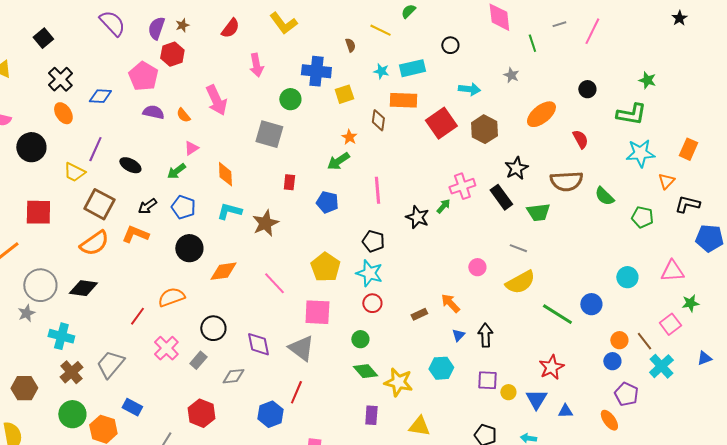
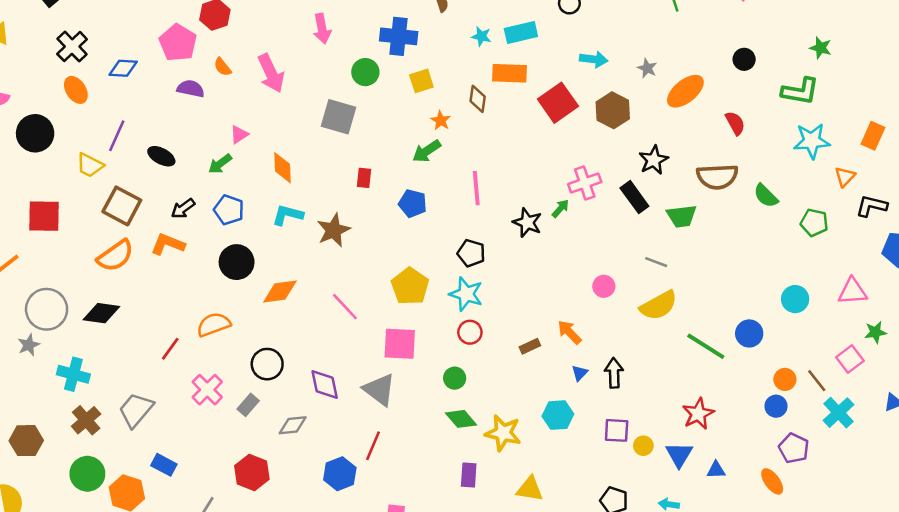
gray star: (511, 75) -> (647, 68), moved
yellow square: (344, 94) -> (421, 81), moved
orange semicircle: (183, 115) -> (223, 67), moved

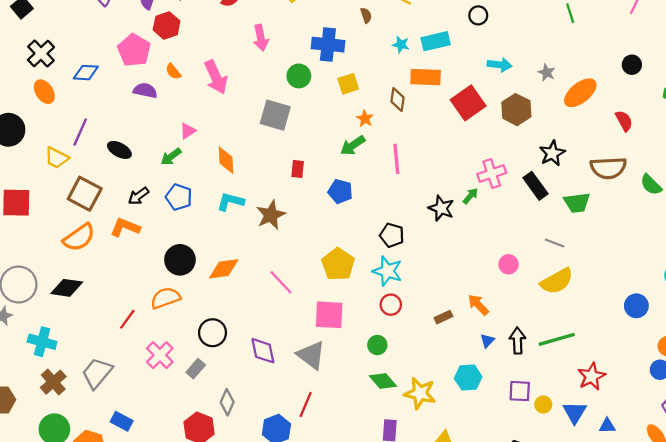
pink line: (476, 188) -> (396, 159), moved
black circle: (237, 262) -> (180, 260), moved
green line: (706, 346) -> (557, 339), moved, turned -48
gray diamond: (293, 425) -> (227, 402), moved, turned -60

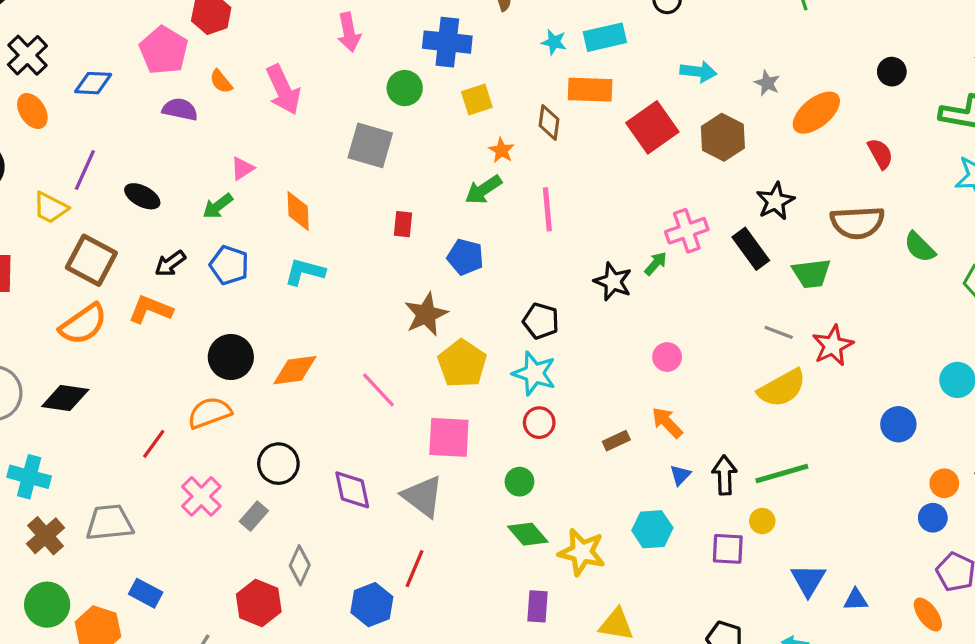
brown star: (271, 215) -> (426, 314), moved
pink circle: (509, 264) -> (667, 357), moved
gray trapezoid: (97, 373) -> (109, 523), turned 44
red star: (591, 376) -> (833, 346), moved
yellow circle: (543, 404) -> (762, 521), moved

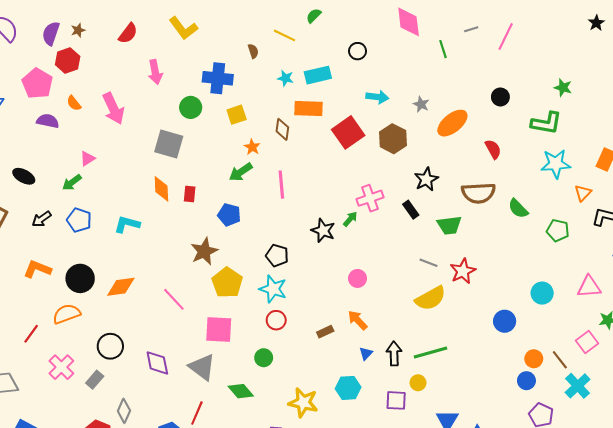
orange diamond: (298, 211) -> (161, 189), moved
black rectangle: (751, 249) -> (411, 210), size x0.7
orange L-shape: (150, 309) -> (37, 269), moved
green diamond: (528, 534) -> (241, 391), moved

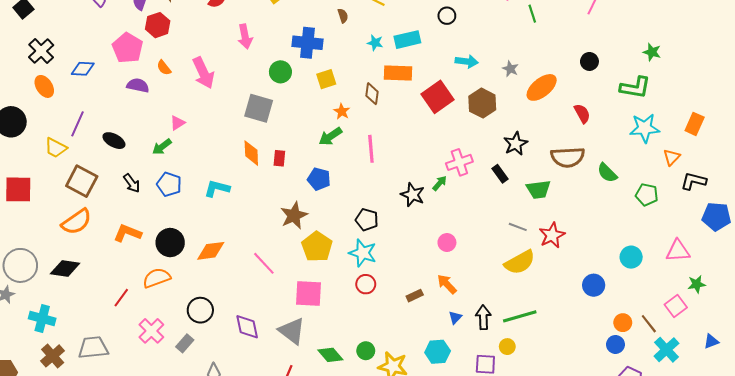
black arrow: (42, 219) -> (132, 183), turned -90
green circle: (264, 358) -> (366, 351), moved

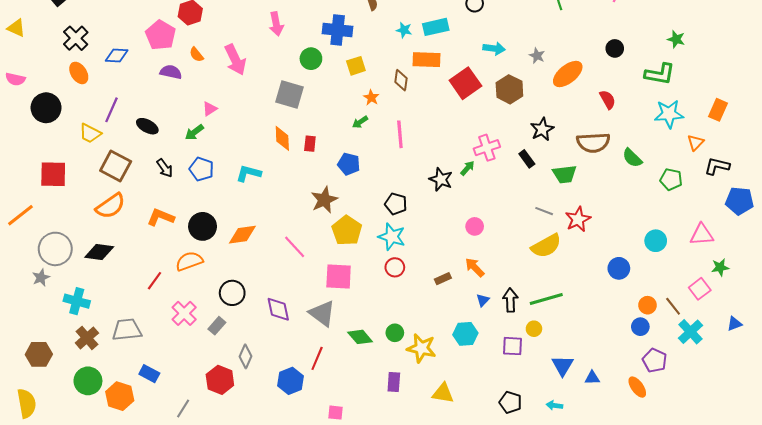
green arrow: (330, 136) -> (360, 122), size x0.7

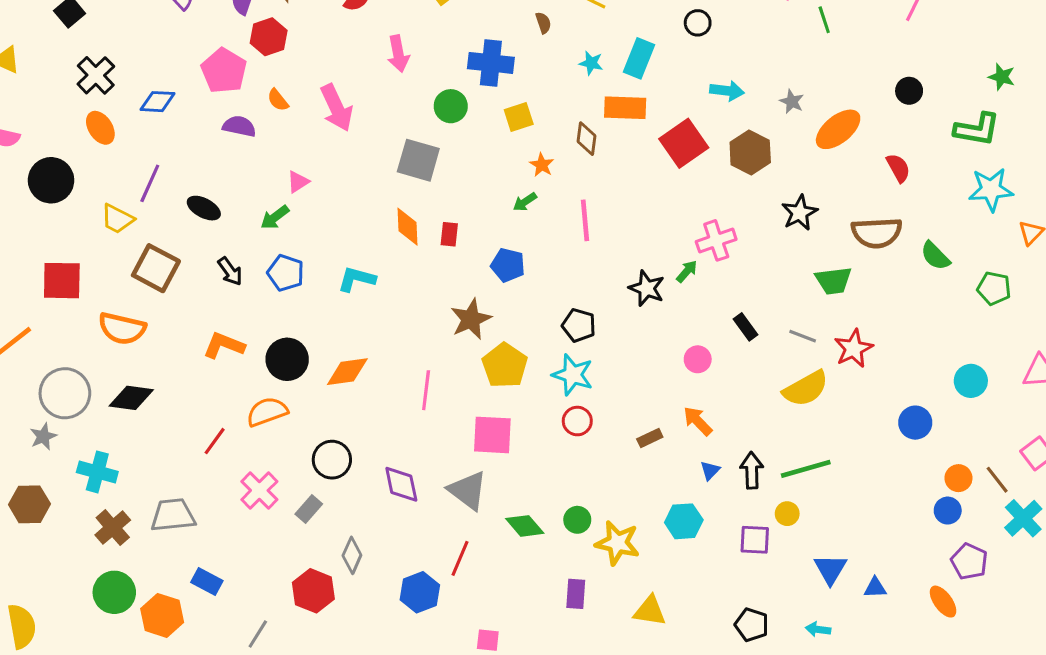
cyan rectangle: (436, 27) -> (639, 58), turned -55
black rectangle: (527, 159) -> (745, 327), moved
orange semicircle: (110, 206) -> (122, 328), moved, turned 48
pink line: (295, 247) -> (426, 390), turned 50
brown hexagon: (39, 354) -> (29, 504), moved

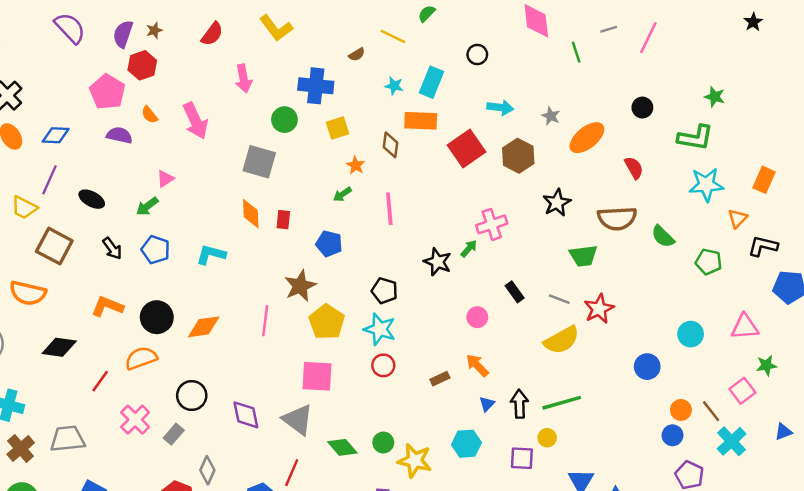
brown semicircle: (543, 23) -> (357, 54), turned 77
blue diamond: (158, 102) -> (56, 135), moved
pink line: (426, 390) -> (265, 321), moved
black diamond: (131, 398) -> (59, 347), moved

